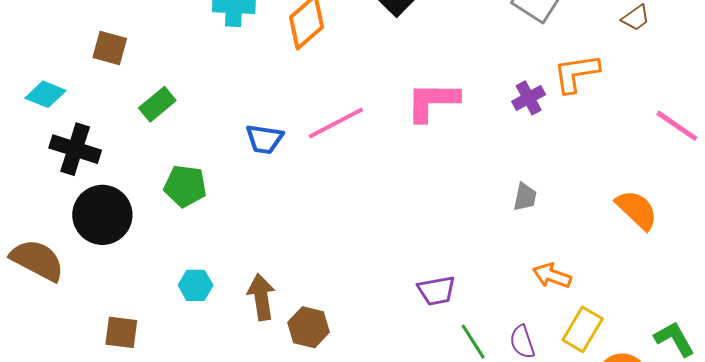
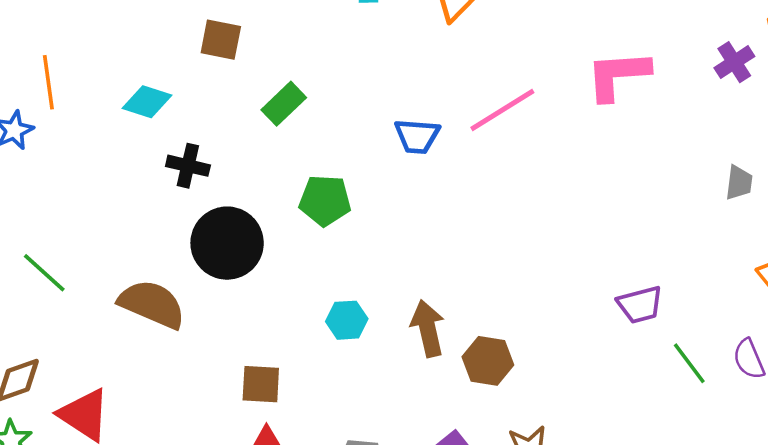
black cross: (75, 149) -> (188, 166), size x0.7

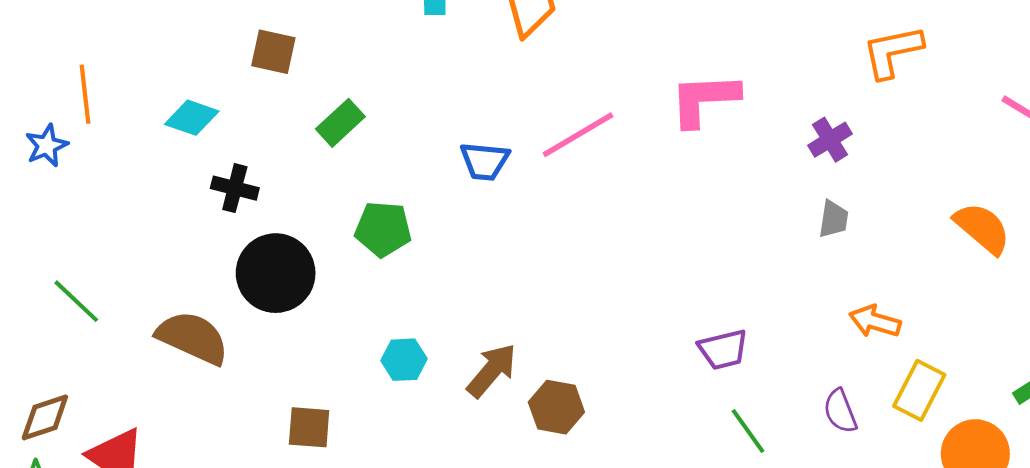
purple cross: (734, 62) -> (830, 140), moved
brown arrow: (428, 328) -> (492, 370), turned 52
green line: (689, 363) -> (748, 431), moved

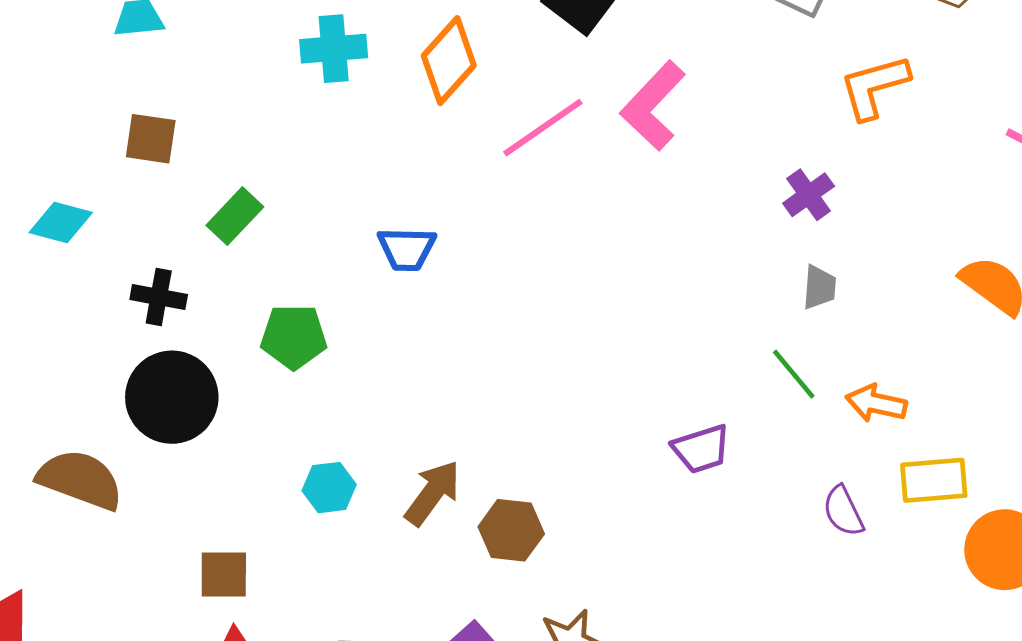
pink L-shape: (704, 99) -> (653, 106), moved, turned -40
pink line: (578, 135) -> (543, 128), moved
black cross: (235, 188) -> (159, 297), moved
yellow rectangle: (919, 390) -> (934, 480), turned 62
green line: (748, 431) -> (794, 374), moved

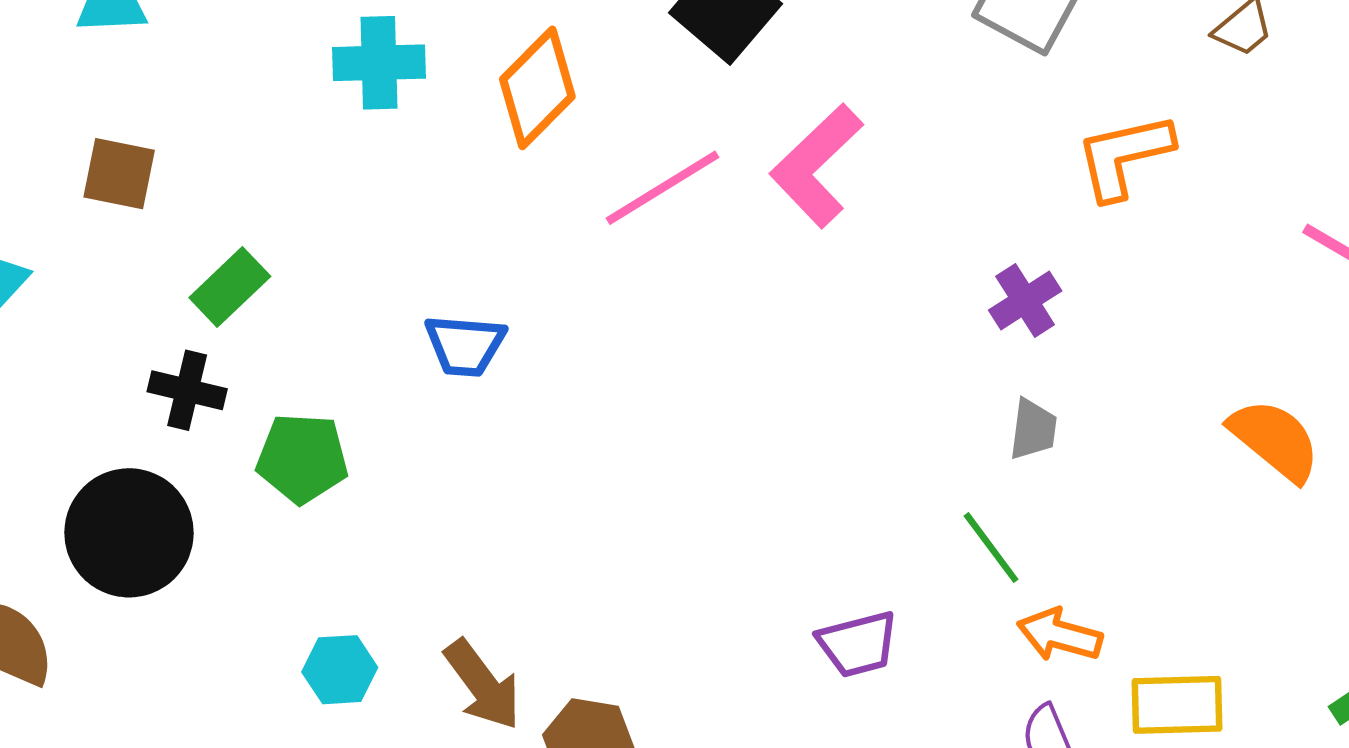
black cross: (159, 297) -> (187, 390), moved
orange arrow: (876, 403) -> (1060, 635), moved
brown arrow: (433, 493) -> (483, 685), turned 104

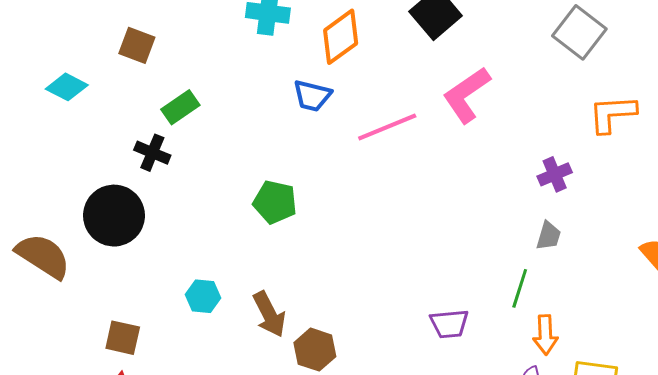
pink line: (662, 188) -> (387, 127), moved
blue trapezoid: (465, 345) -> (312, 96), moved
green pentagon: (302, 458) -> (275, 202), moved
green line: (991, 548) -> (520, 288), turned 45
orange arrow: (1060, 635) -> (545, 335), turned -117

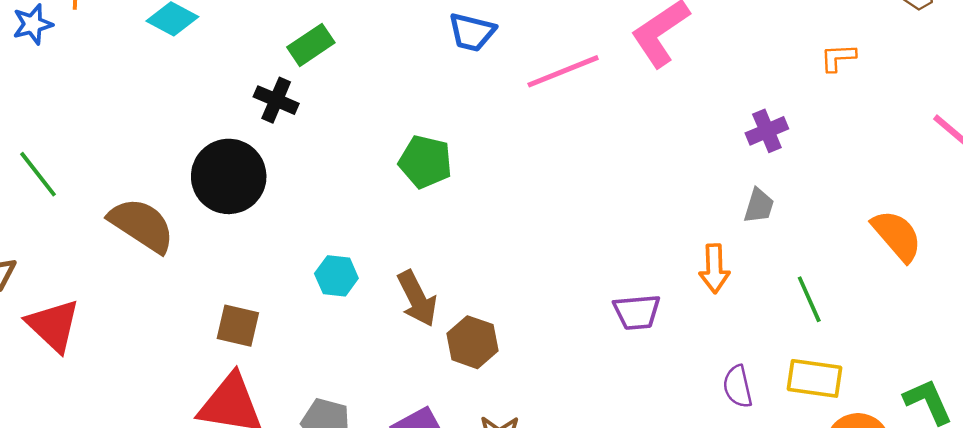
orange L-shape: (612, 114) -> (838, 58), size x0.6
green line: (520, 288) -> (809, 299), moved, turned -42
orange arrow: (545, 335) -> (714, 269), moved

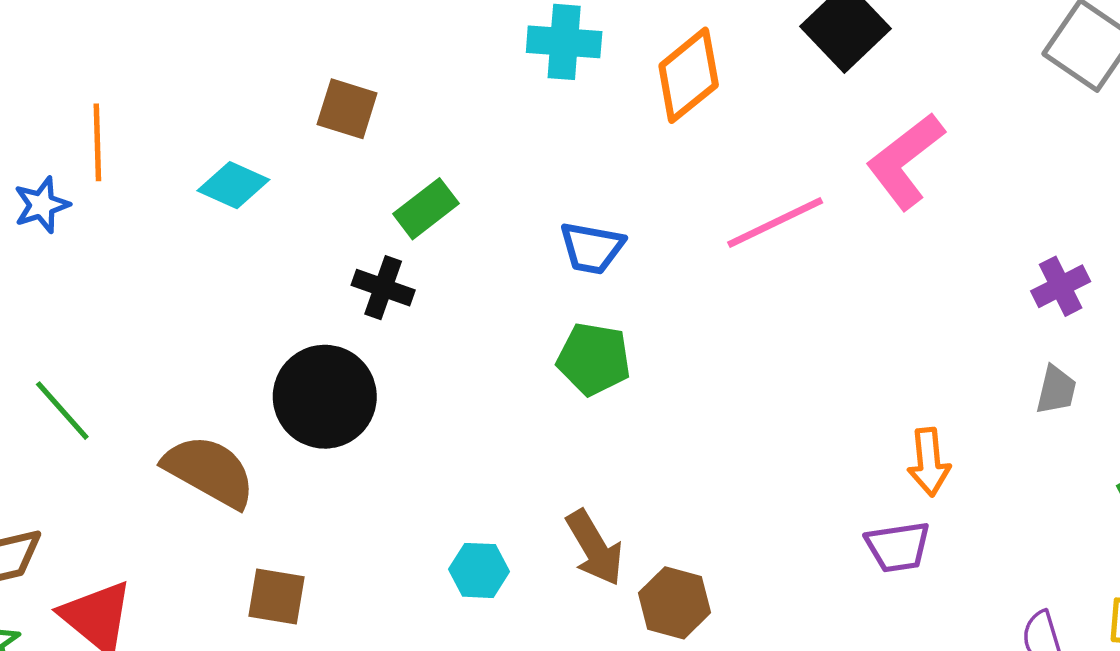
blue trapezoid: (472, 32) -> (592, 248), moved
orange arrow: (714, 269) -> (929, 462), moved
cyan hexagon: (336, 276) -> (479, 570), moved
brown square: (238, 326) -> (276, 597), moved

